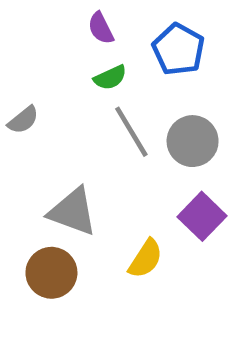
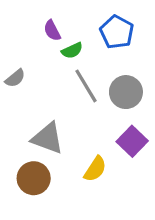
purple semicircle: (101, 28) -> (52, 31), moved

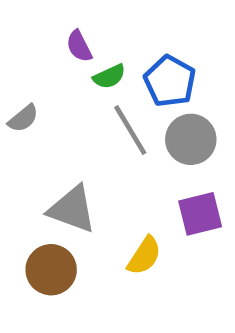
blue pentagon: (117, 32) -> (170, 81), moved
purple square: (132, 141) -> (200, 214), turned 32

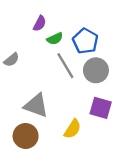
purple semicircle: (79, 46) -> (40, 23), turned -126
purple square: (200, 214) -> (101, 108), turned 30

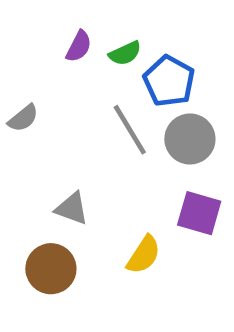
green semicircle: (55, 39) -> (125, 53), moved
gray triangle: (36, 106) -> (72, 208), size x0.7

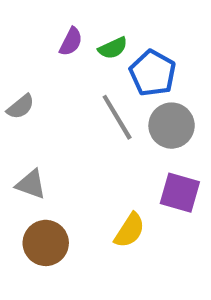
gray triangle: (72, 208) -> (31, 184), moved

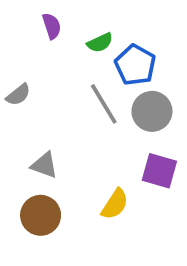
purple semicircle: (71, 42) -> (52, 26), moved, turned -45
gray triangle: (31, 184) -> (44, 165), moved

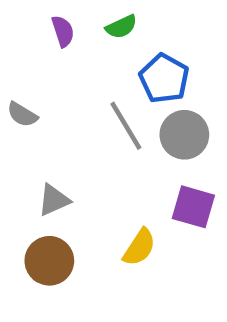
green semicircle: (100, 43) -> (121, 27), moved
gray semicircle: (18, 95) -> (22, 115), turned 70
gray triangle: (44, 165) -> (54, 200), turned -44

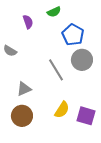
purple semicircle: (63, 31) -> (28, 22), moved
gray line: (126, 126) -> (56, 70), moved
purple square: (193, 207) -> (86, 116), moved

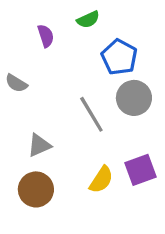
purple square: (86, 116) -> (140, 170), moved, turned -36

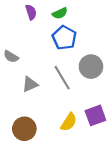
purple semicircle: (46, 36) -> (31, 12), moved
blue pentagon: (119, 57) -> (64, 38), moved
gray triangle: (39, 145) -> (30, 84), moved

